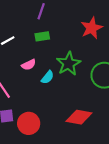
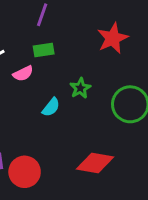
green star: (68, 64) -> (80, 88), size x0.6
pink semicircle: (29, 65) -> (23, 73), moved

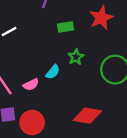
green rectangle: (44, 50) -> (66, 27), moved
pink semicircle: (23, 73) -> (31, 85), moved

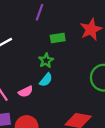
green star: (76, 57) -> (46, 60), moved

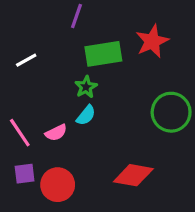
green rectangle: (58, 38) -> (103, 54), size x1.6

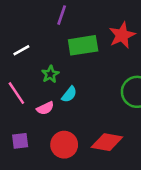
green star: (86, 87) -> (50, 74), moved
pink line: (20, 133) -> (16, 93), moved
red circle: (58, 185) -> (64, 145), moved

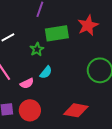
green star: (50, 74) -> (37, 49), moved
red circle: (64, 145) -> (30, 110), moved

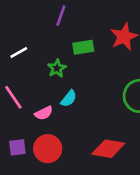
green rectangle: (57, 33) -> (83, 47), size x0.7

